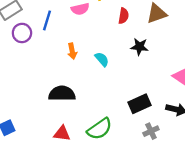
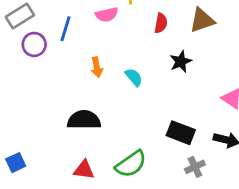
black star: (140, 47) -> (181, 62), turned -30
black rectangle: (140, 104) -> (181, 133), turned 45

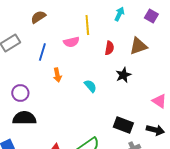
purple circle: (34, 44) -> (20, 93), moved
orange arrow: (97, 67) -> (57, 75), moved
black semicircle: (84, 120) -> (24, 118), moved

